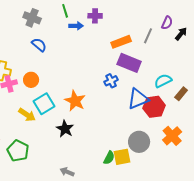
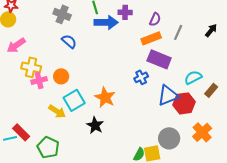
purple semicircle: (167, 23) -> (155, 19), moved
blue arrow: (76, 26) -> (106, 22), size x1.6

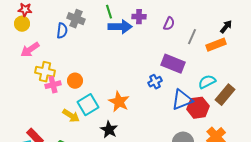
black arrow: (211, 30) -> (226, 27), moved
orange rectangle: (151, 38) -> (216, 45), moved
blue semicircle: (69, 41) -> (62, 31), moved, turned 56
brown rectangle: (211, 90) -> (225, 95), size x1.5

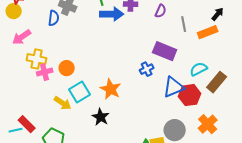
gray line: (192, 37) -> (184, 24), turned -35

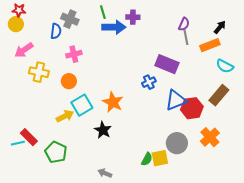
purple semicircle: (161, 11) -> (184, 24), moved
cyan semicircle: (199, 69) -> (225, 66), moved, turned -126
pink cross: (45, 72) -> (74, 54), moved
yellow arrow: (63, 103) -> (65, 116), turned -60

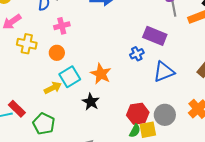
red hexagon: (192, 108) -> (138, 114), moved

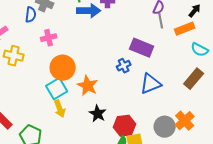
orange circle: (57, 53) -> (63, 68), moved, size x1.6
yellow arrow: (53, 88) -> (60, 109), moved, turned 96
black star: (91, 102) -> (98, 114), moved
gray circle: (165, 115) -> (165, 127), moved

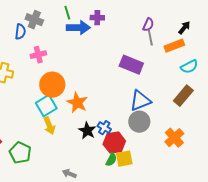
cyan semicircle: (200, 50) -> (189, 67), turned -54
blue cross: (124, 66) -> (104, 128), moved, turned -32
gray circle: (165, 127) -> (139, 122), moved

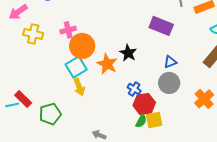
pink cross: (38, 55) -> (68, 30), moved
blue triangle: (140, 101) -> (170, 62), size x0.6
black star: (87, 131) -> (128, 53), moved
green pentagon: (20, 153) -> (50, 114), turned 30

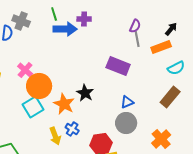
pink cross: (68, 30) -> (25, 70), turned -35
yellow arrow: (79, 87) -> (55, 136), moved
blue cross: (134, 89) -> (72, 129), moved

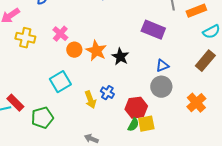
orange circle: (39, 86) -> (74, 50), size x0.6
orange star: (64, 104) -> (96, 51), moved
cyan square: (33, 107) -> (60, 82), moved

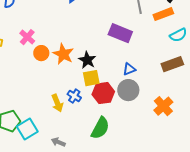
brown rectangle: (205, 61) -> (172, 64), turned 30
cyan square: (60, 82) -> (27, 129), moved
red hexagon: (136, 108) -> (103, 93), moved
yellow square: (146, 124) -> (91, 78), moved
green semicircle: (133, 125) -> (100, 128), size x1.6

